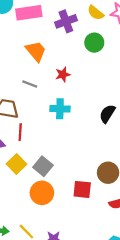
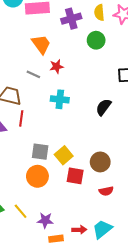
yellow semicircle: (96, 13) -> (99, 13), turned 42
red star: (63, 74) -> (57, 66), moved
yellow square: (16, 164) -> (64, 155), moved
gray square: (43, 166) -> (40, 152), turned -36

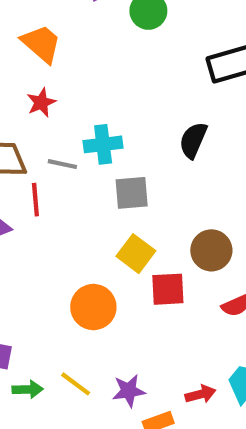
red star: (57, 66) -> (41, 102), moved
gray line: (33, 74) -> (62, 164), moved
gray square: (40, 152) -> (132, 193), moved

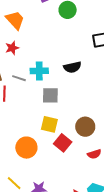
black semicircle: (193, 140) -> (72, 67), moved, turned -132
yellow square: (136, 254) -> (49, 124), turned -30
red square: (168, 289) -> (63, 143), turned 36

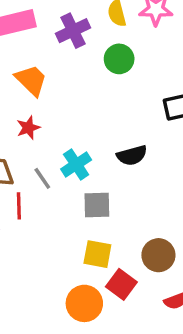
cyan cross: (39, 71) -> (76, 164), turned -30
gray line: (19, 78) -> (42, 178), turned 40
orange circle: (26, 148) -> (84, 303), moved

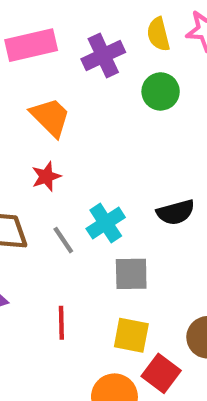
red line: (19, 206) -> (61, 323), moved

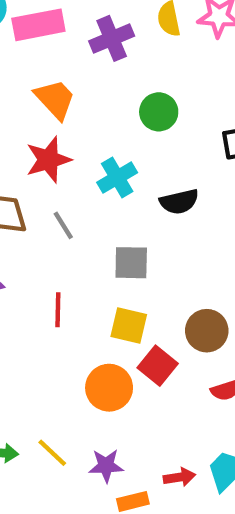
green circle: (161, 91) -> (159, 112), moved
red star: (46, 176) -> (48, 160), size x1.5
cyan cross: (106, 223) -> (117, 178), moved

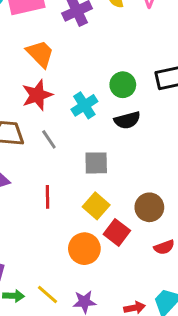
green circle: (159, 112) -> (123, 85), moved
yellow square: (129, 326) -> (96, 206), turned 30

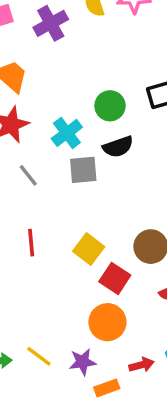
gray square: (96, 163) -> (83, 170), moved
orange circle: (84, 249) -> (107, 322), moved

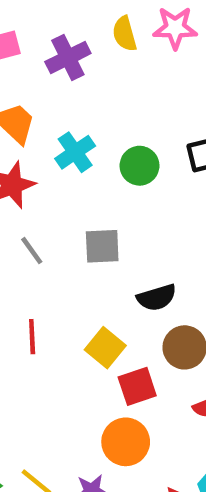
cyan cross: (67, 133) -> (75, 152), moved
black semicircle: (118, 147) -> (157, 298), moved
red square: (115, 278) -> (137, 386), turned 36

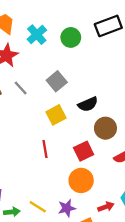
gray square: (102, 246) -> (57, 81), turned -30
red line: (32, 337) -> (45, 149), moved
yellow square: (105, 348) -> (56, 115), moved, turned 30

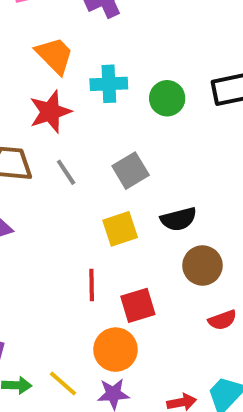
cyan cross: (37, 35) -> (109, 84), turned 30
red square: (84, 151) -> (138, 305), moved
orange circle: (81, 180) -> (115, 350), moved

